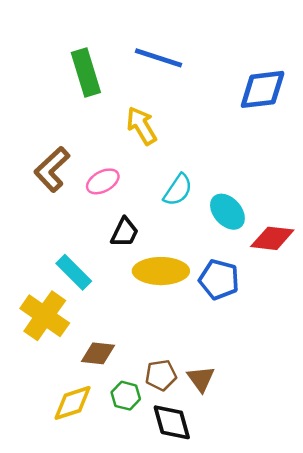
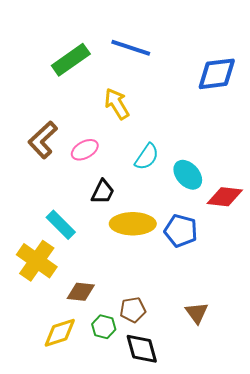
green rectangle: (86, 72) -> (71, 60), turned 72
brown triangle: (201, 379) -> (197, 313), moved

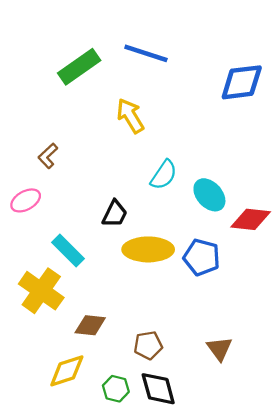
brown L-shape: (43, 140) -> (48, 156), size x0.6
pink ellipse: (85, 150) -> (26, 200), moved
green hexagon: (104, 327) -> (116, 389), moved

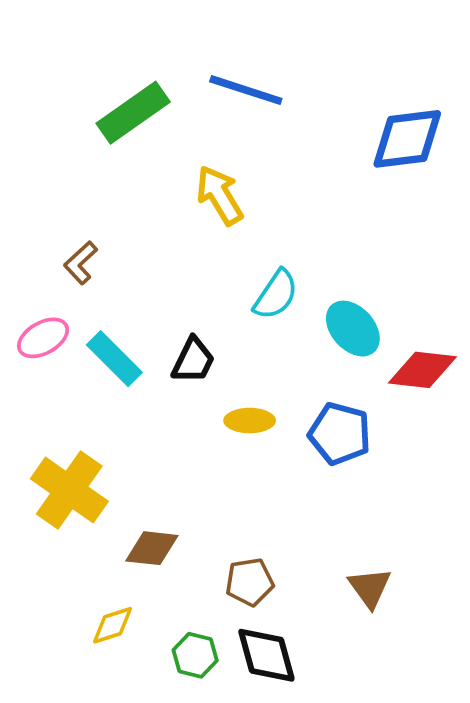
yellow ellipse: (148, 249) -> (250, 421), size x0.6
cyan rectangle: (68, 251) -> (114, 359), moved
yellow diamond: (67, 371) -> (113, 625), size x0.7

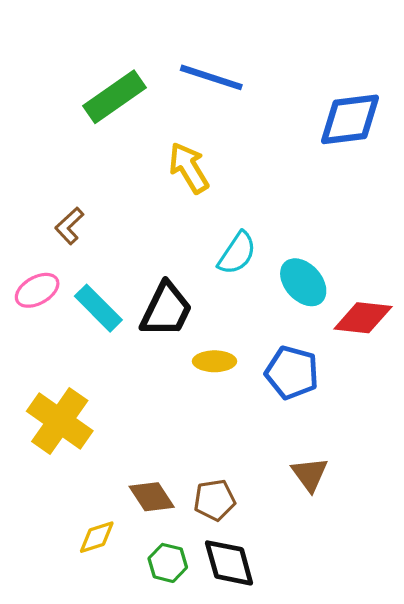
black trapezoid: (193, 360) -> (166, 310), size x1.4
brown diamond: (152, 548) -> (152, 497), moved, turned 51
brown triangle: (370, 588) -> (310, 474), moved

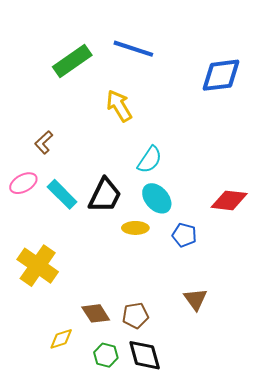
cyan ellipse: (303, 282) -> (157, 198), moved
blue pentagon: (292, 373) -> (184, 235), size x0.7

